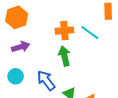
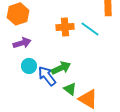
green arrow: (64, 56) -> (61, 68), moved, turned 78
cyan circle: (16, 76) -> (29, 66), moved

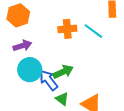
cyan circle: (29, 66) -> (30, 70), size x1.5
green triangle: (70, 89) -> (62, 99), moved

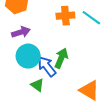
green arrow: (63, 72) -> (61, 58), turned -42
green triangle: (62, 99) -> (37, 85), moved

